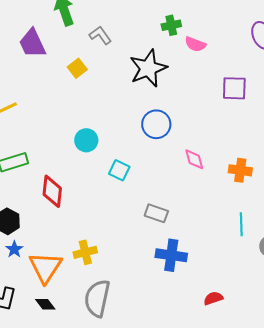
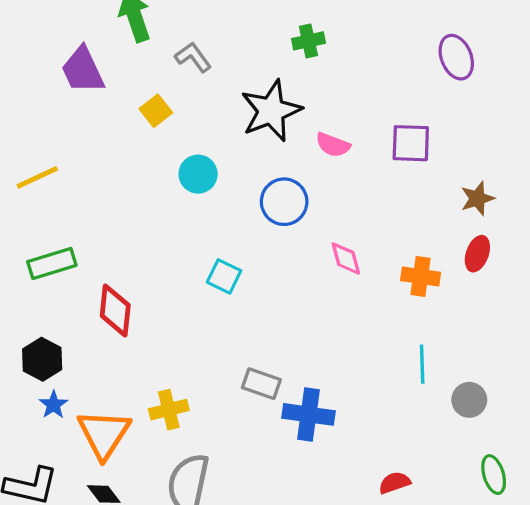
pink semicircle: (195, 44) -> (333, 145), moved
cyan circle: (86, 140) -> (198, 174), moved
gray rectangle: (156, 213) -> (261, 384), moved
red semicircle: (213, 298) -> (395, 483), moved

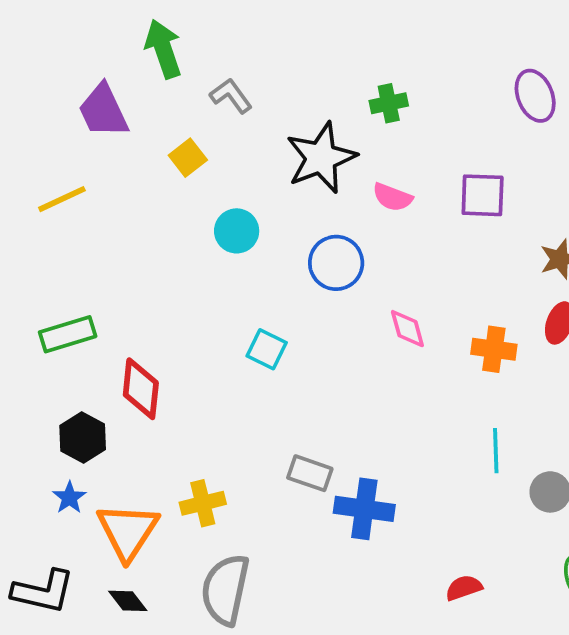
green cross: (308, 41) -> (389, 103), moved
yellow line: (37, 177) -> (62, 199), moved
black hexagon: (42, 359) -> (83, 438), moved

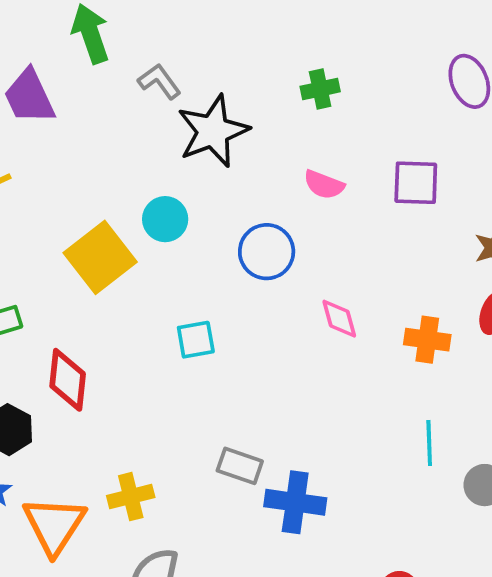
yellow square: (188, 158) -> (100, 257), moved, size x1.8
black star: (321, 158) -> (213, 131), moved
cyan square: (267, 349) -> (196, 340), turned -36

